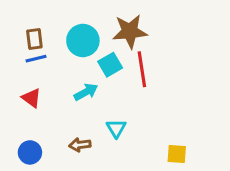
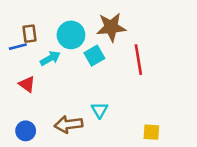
blue line: (36, 59) -> (18, 47), moved
red line: (142, 69) -> (138, 60), moved
cyan arrow: (86, 92) -> (50, 58), moved
brown arrow: (80, 145) -> (68, 124), size x1.5

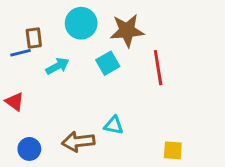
cyan circle: (71, 35) -> (81, 23), moved
red triangle: (27, 84) -> (15, 102), moved
cyan triangle: (100, 110) -> (114, 125), turned -48

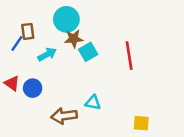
brown star: (127, 31) -> (74, 39), moved, size x0.7
blue line: (20, 53) -> (17, 43), turned -42
blue circle: (29, 149) -> (33, 88), moved

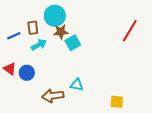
brown rectangle: (28, 31) -> (33, 28), moved
blue line: (17, 43) -> (14, 36), turned 32
red line: (129, 56) -> (130, 31), moved, turned 40

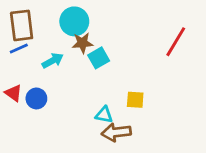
brown rectangle: (33, 28) -> (22, 25), moved, size x1.6
brown arrow: (53, 96) -> (116, 132), moved
yellow square: (117, 102) -> (135, 100), moved

